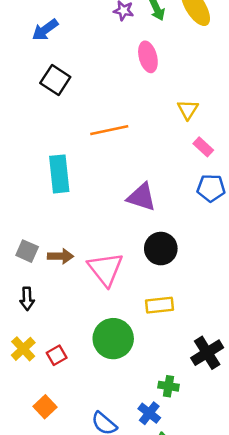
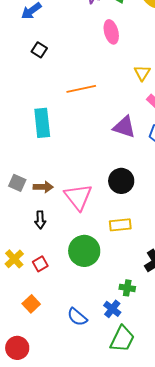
black square: (55, 80) -> (39, 50), size x0.7
purple triangle: (142, 197) -> (124, 127), moved
black arrow: (27, 299) -> (40, 220), moved

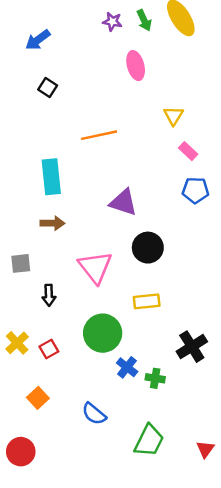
purple triangle: (124, 127) -> (123, 202), moved
gray square: (17, 183) -> (21, 263), moved, turned -30
brown arrow: (43, 187) -> (53, 223), moved
blue cross: (112, 309) -> (127, 367), moved

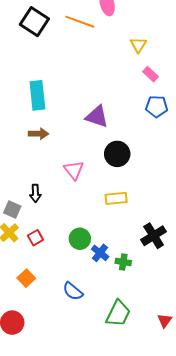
black square: (48, 88) -> (34, 22), size x1.8
orange line: (99, 135) -> (80, 22), moved, turned 32
gray square: (21, 263) -> (12, 209), moved, turned 30
pink triangle: (95, 267) -> (74, 170), size x0.7
green circle: (103, 333) -> (80, 239), moved, size x0.7

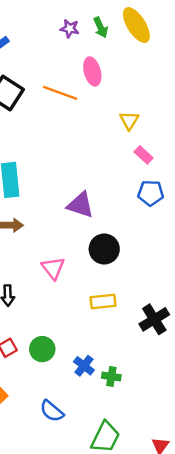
black cross: (154, 236) -> (154, 319), moved
green circle: (80, 239) -> (42, 349), moved

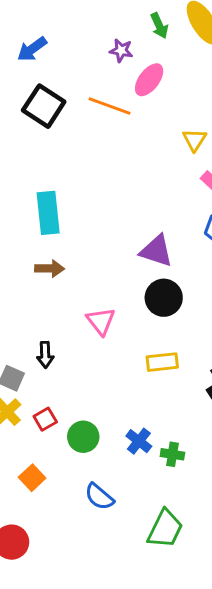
purple star: (70, 29) -> (121, 50), moved
pink ellipse: (92, 71) -> (149, 80), turned 52
purple triangle: (80, 205) -> (156, 251), moved
green circle: (42, 349) -> (83, 437), moved

